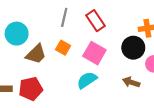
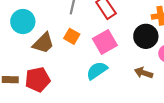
pink square: (94, 53) -> (105, 42), turned 30

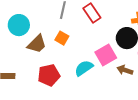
pink square: (105, 42) -> (106, 55), moved
red pentagon: (38, 80) -> (49, 75), moved

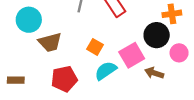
orange square: (62, 38) -> (95, 47), moved
brown trapezoid: (37, 44) -> (50, 42), turned 30

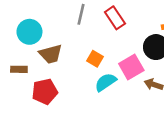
red pentagon: (64, 79) -> (45, 92), moved
brown rectangle: (16, 80) -> (19, 69), moved

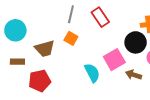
cyan circle: (29, 32) -> (15, 30), moved
orange square: (95, 59) -> (71, 38), moved
cyan semicircle: (106, 82) -> (92, 73), turned 96

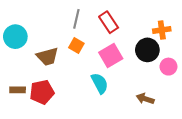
pink square: (114, 60) -> (111, 55), moved
brown rectangle: (17, 62) -> (18, 90), moved
brown arrow: (134, 75) -> (145, 99), moved

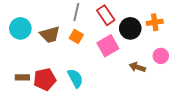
black circle: (147, 50) -> (130, 28), moved
brown trapezoid: (48, 57) -> (50, 35), moved
cyan semicircle: (100, 83) -> (75, 78), moved
brown arrow: (145, 99) -> (137, 67), moved

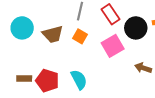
red pentagon: (45, 79) -> (47, 81), turned 30

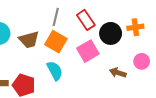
orange square: (80, 36) -> (56, 42), size x1.5
cyan semicircle: (79, 80) -> (55, 71), moved

